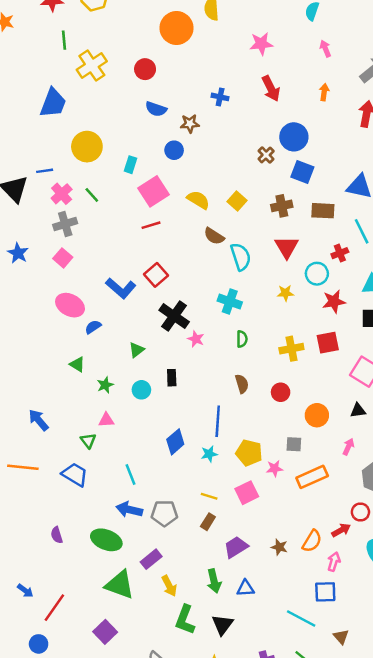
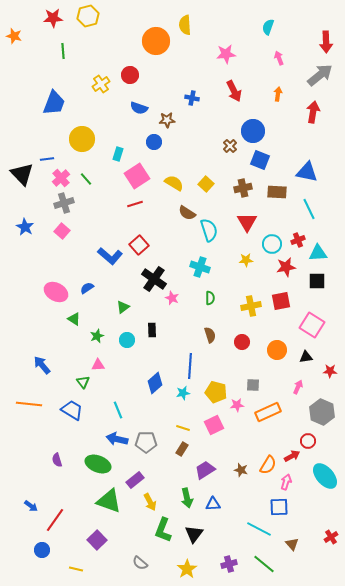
yellow cross: (92, 66) -> (101, 84), moved, size x0.7
red cross: (340, 253) -> (298, 240), moved
pink ellipse: (70, 305) -> (56, 292), moved
orange circle: (317, 415) -> (277, 350), moved

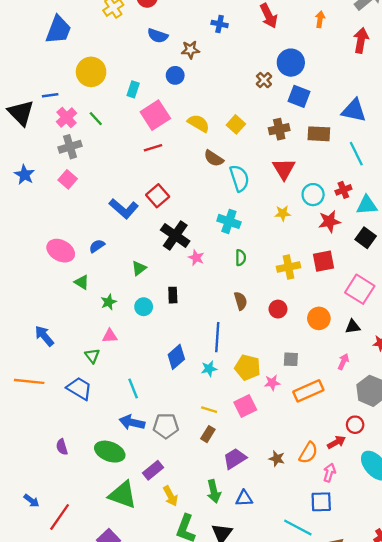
black square: (317, 281) -> (366, 238), turned 36

